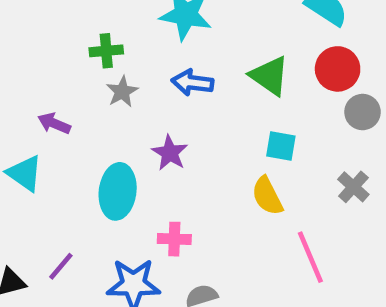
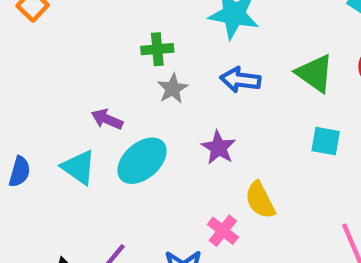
cyan ellipse: (118, 191) -> (142, 161), moved, turned 42
yellow semicircle: (267, 196) -> (260, 200), moved
pink cross: (174, 239) -> (223, 231), turned 36

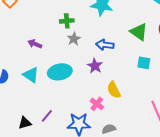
blue arrow: (240, 80) -> (105, 45), moved
purple arrow: (107, 119) -> (35, 44), moved
cyan ellipse: (142, 161) -> (60, 72), turned 30

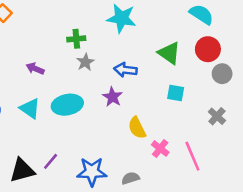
pink cross: (97, 104) -> (160, 148), moved
black triangle: (25, 123) -> (22, 170), size x1.5

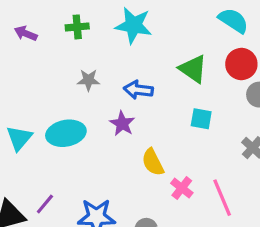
green cross: (76, 39) -> (77, 27), moved
gray star: (85, 62) -> (88, 80), turned 30
purple arrow: (35, 69) -> (26, 33), moved
cyan triangle: (30, 109) -> (19, 138), turned 35

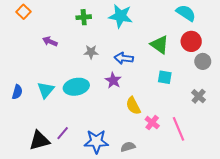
purple arrow: (26, 33) -> (50, 41), moved

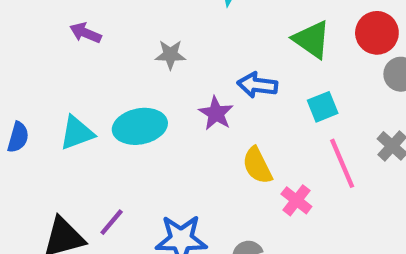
blue arrow: (124, 58) -> (257, 85), moved
cyan square: (165, 77) -> (323, 107), turned -32
cyan triangle: (46, 90) -> (77, 133), turned 30
pink line: (179, 129) -> (342, 163), moved

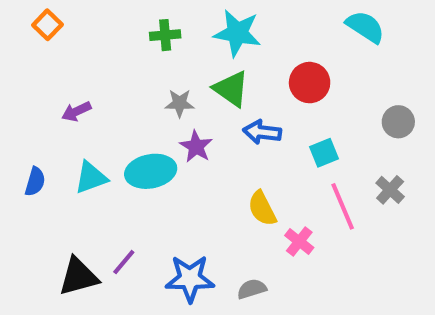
purple arrow: (85, 33) -> (76, 111), moved, turned -48
red circle: (377, 33) -> (310, 83), moved
green triangle: (312, 39) -> (231, 89), moved
purple star: (216, 113) -> (196, 147), moved

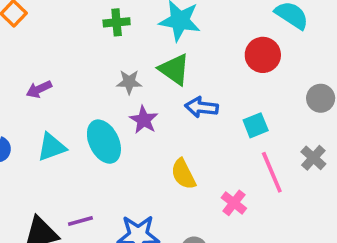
red circle: (310, 83) -> (263, 55), moved
cyan ellipse: (151, 171) -> (104, 142), turned 75
yellow semicircle: (262, 208) -> (183, 174), moved
purple line: (124, 262) -> (80, 221), turned 35

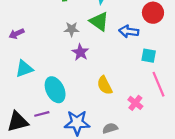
blue arrow: (201, 107) -> (129, 31), moved
cyan square: (256, 125) -> (149, 56), turned 32
cyan ellipse: (104, 142) -> (55, 90), moved

